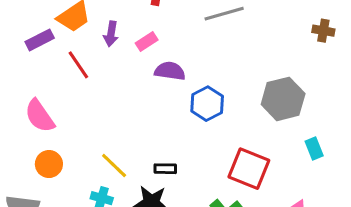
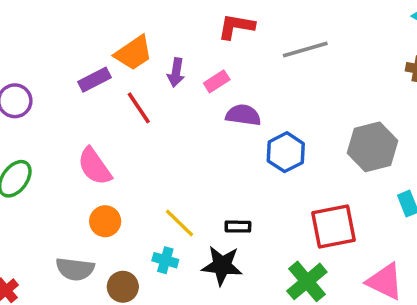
red square: (249, 169) -> (334, 227), turned -33

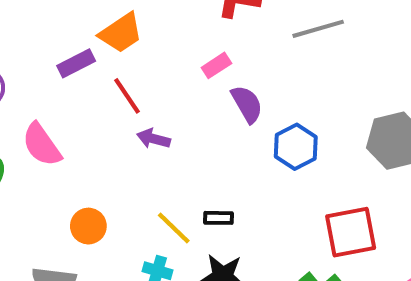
purple arrow: (176, 73) -> (153, 139), moved, turned 96
purple semicircle: (243, 115) -> (247, 104), turned 52
pink semicircle: (95, 166) -> (42, 145), moved
black rectangle: (238, 227) -> (218, 218), moved

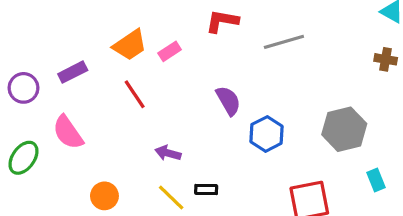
purple rectangle: (76, 63) -> (73, 72), moved
pink rectangle: (216, 65) -> (170, 51), moved
purple arrow: (153, 139) -> (168, 153), moved

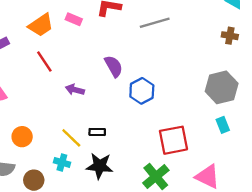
pink rectangle: (170, 51) -> (74, 19), moved, turned 56
gray hexagon: (344, 129) -> (222, 87), moved
purple arrow: (168, 153) -> (75, 90), moved

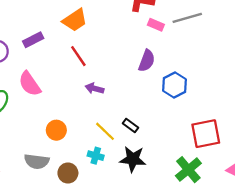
pink rectangle: (74, 19) -> (156, 25), moved
purple semicircle: (114, 66) -> (147, 61), turned 50
purple arrow: (75, 90) -> (95, 88), moved
black rectangle: (97, 132) -> (130, 126), turned 35

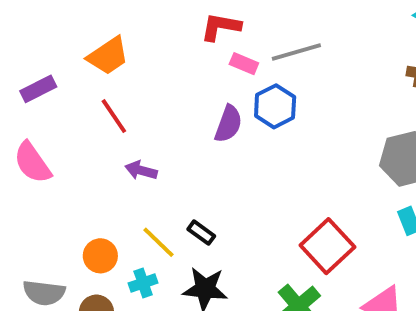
blue hexagon: (174, 85) -> (275, 106), moved
orange circle: (56, 130) -> (100, 256), moved
red square: (206, 134) -> (327, 246), turned -32
cyan cross: (96, 156) -> (143, 283), turned -35

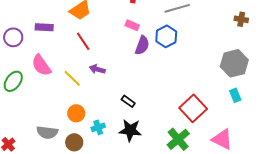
pink rectangle: (244, 64) -> (132, 25), moved
purple rectangle: (38, 89) -> (44, 27), turned 30
yellow line: (159, 242) -> (72, 78), moved

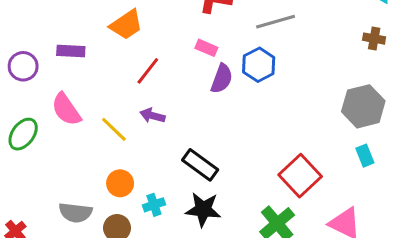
red line: (83, 41) -> (148, 71), moved, turned 72
black rectangle: (128, 101) -> (200, 165), size x1.6

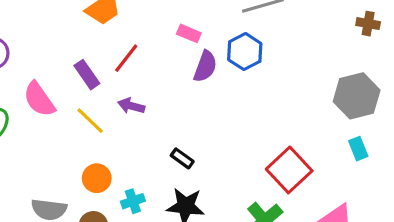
purple rectangle: (71, 51) -> (87, 75), moved, turned 52
black rectangle: (200, 165) -> (182, 158), size x0.6

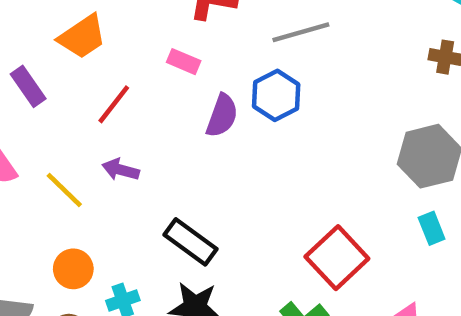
pink rectangle: (189, 33) -> (184, 62), moved
purple rectangle: (87, 75) -> (28, 86), moved
black rectangle: (182, 158) -> (190, 242), size x1.6

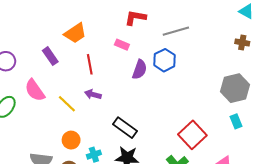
red line: (114, 104) -> (90, 64), turned -48

